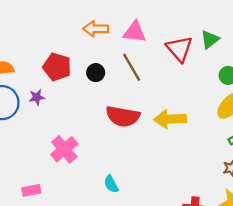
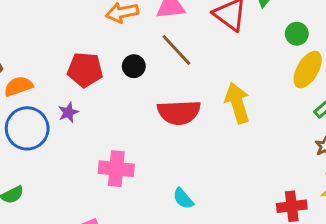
yellow arrow: (170, 119) -> (237, 103), turned 88
pink cross: (64, 149) -> (116, 169), turned -32

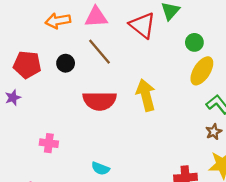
pink cross: (116, 169) -> (49, 143), size x0.7
cyan semicircle: (183, 199) -> (100, 168), turned -30

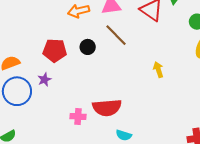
yellow arrow: (146, 95) -> (158, 70), size x0.6
red semicircle: (100, 101) -> (107, 108), moved

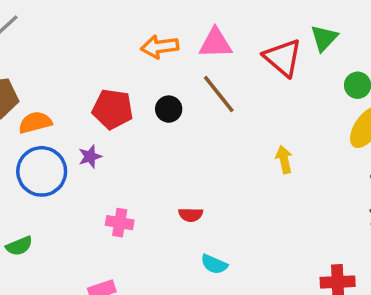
red semicircle: (107, 108) -> (191, 215), size x0.5
pink cross: (78, 117) -> (120, 223), moved

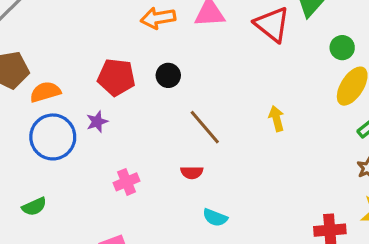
brown line: (219, 94) -> (205, 127), moved
pink cross: (120, 223) -> (126, 182), turned -30

